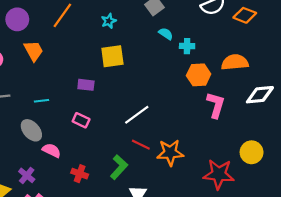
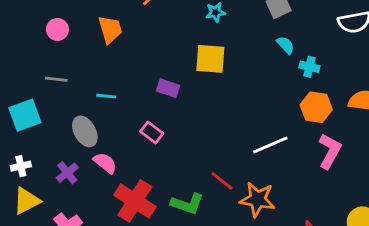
white line: (137, 115) -> (270, 145), moved
green L-shape: (119, 167) -> (187, 204), turned 55
red cross: (80, 174) -> (135, 201), size x1.8
purple cross: (27, 175) -> (67, 173), moved

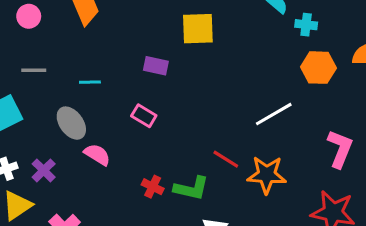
pink L-shape: (330, 151) -> (340, 149), moved
purple cross: (67, 173) -> (44, 170), moved
red cross: (135, 201) -> (153, 187), moved, size x0.5

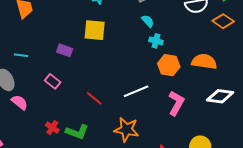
cyan cross: (306, 25) -> (156, 41), moved
pink L-shape: (340, 149) -> (176, 103), moved
red line: (226, 159) -> (94, 98), moved

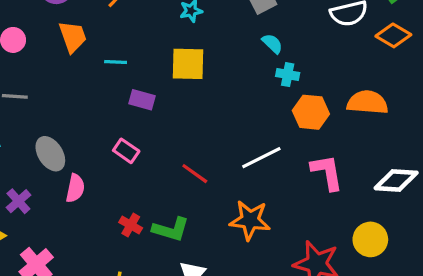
cyan line: (21, 55) -> (116, 62), moved
white diamond: (220, 96) -> (396, 180), moved
pink semicircle: (20, 102) -> (75, 188), turned 66
pink L-shape: (176, 103) -> (327, 172), turned -35

